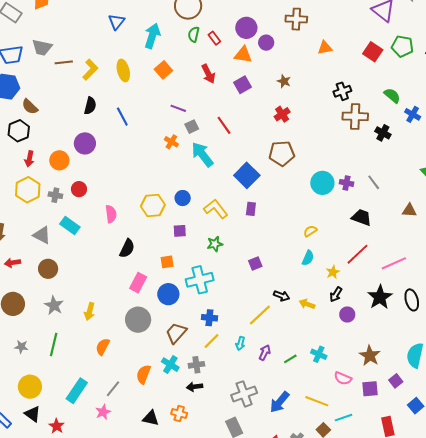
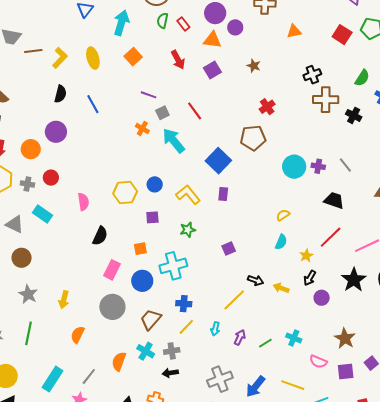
green semicircle: (392, 96) -> (362, 78), turned 84
red cross: (282, 114) -> (267, 107), moved

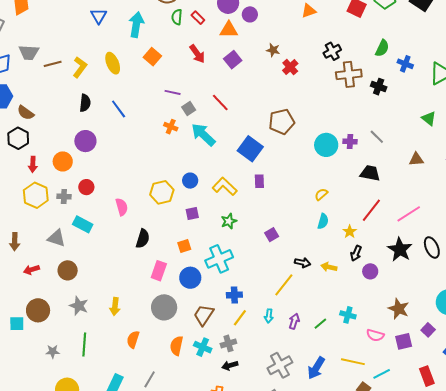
red cross: (267, 107) -> (290, 67), moved
orange semicircle: (119, 361) -> (177, 346), moved

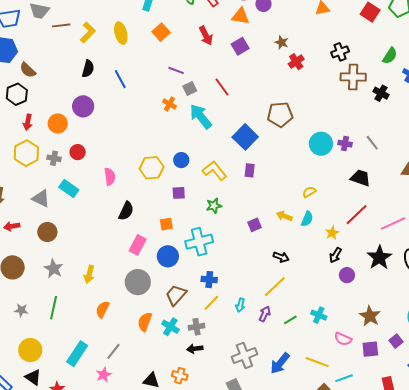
yellow arrow: (329, 267) -> (284, 216), moved
yellow line: (284, 285) -> (275, 287), moved

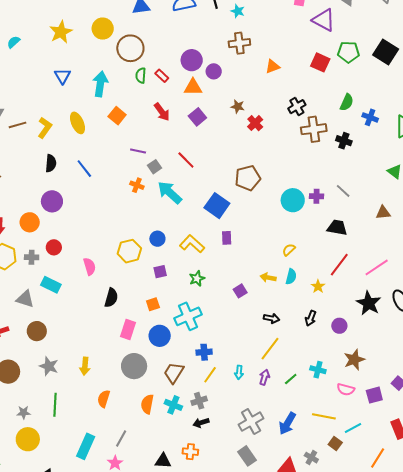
black arrow: (335, 255) -> (311, 318), moved
brown star: (370, 316) -> (354, 360), moved, turned 30
yellow circle: (30, 350) -> (28, 439), moved

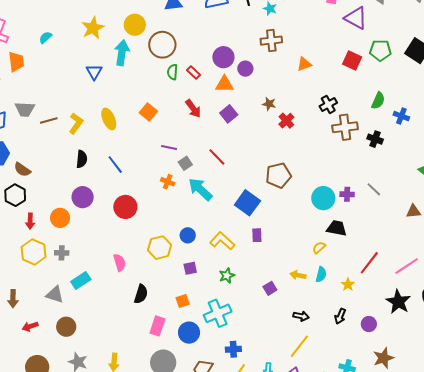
cyan arrow: (100, 84) -> (122, 53), moved
black trapezoid: (337, 228) -> (337, 228), moved
red circle: (54, 247) -> (125, 207), moved, size x1.5
cyan rectangle: (51, 285) -> (81, 281), turned -60

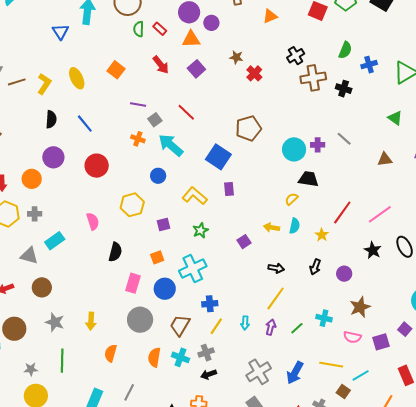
blue cross: (401, 116) -> (369, 65), turned -35
blue circle: (188, 235) -> (158, 176), moved
black star: (398, 302) -> (373, 250), size x0.7

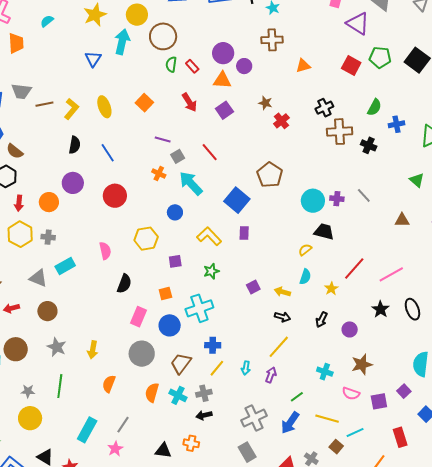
brown pentagon: (248, 128) -> (270, 175), turned -30
yellow arrow: (272, 227) -> (282, 292), moved
green line: (297, 328) -> (297, 397), moved

